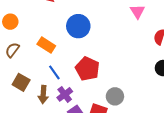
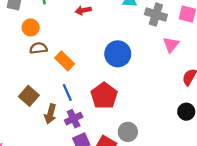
blue circle: (78, 26) -> (118, 54), moved
brown semicircle: (12, 50) -> (38, 48), moved, turned 35

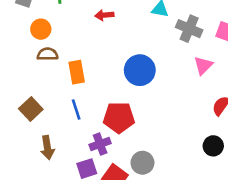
orange rectangle: (65, 61) -> (77, 72), turned 30
red pentagon: (104, 96) -> (119, 118), turned 30
brown arrow: (50, 114) -> (47, 148), moved, turned -30
purple cross: (74, 119) -> (100, 144), moved

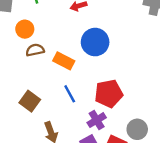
blue circle: (140, 70) -> (95, 42), moved
orange rectangle: (77, 72) -> (64, 61), turned -42

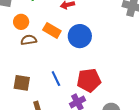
orange rectangle: (64, 61) -> (52, 30), moved
brown square: (30, 101) -> (22, 83), turned -30

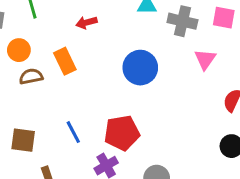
orange rectangle: (52, 30) -> (65, 61), turned 36
blue circle: (80, 36) -> (140, 68), moved

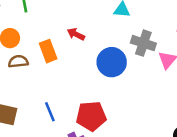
gray cross: (182, 21) -> (143, 43), moved
red arrow: (86, 23) -> (76, 34), moved, turned 36

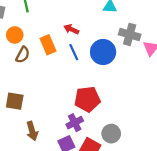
brown semicircle: (18, 61) -> (23, 55), turned 126
blue line: (50, 112) -> (74, 52), moved

